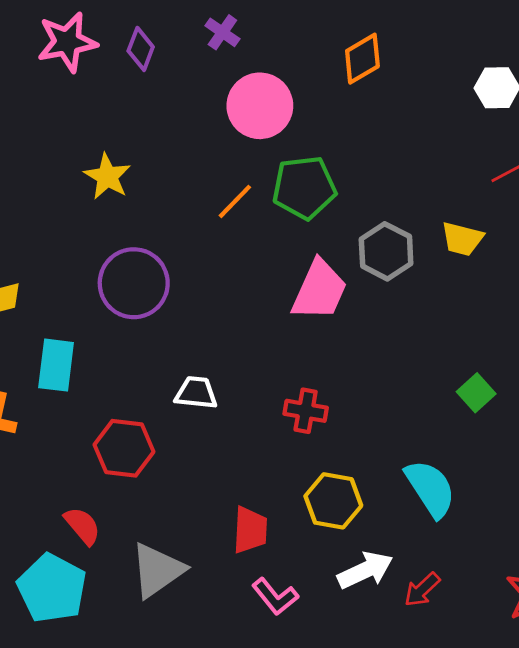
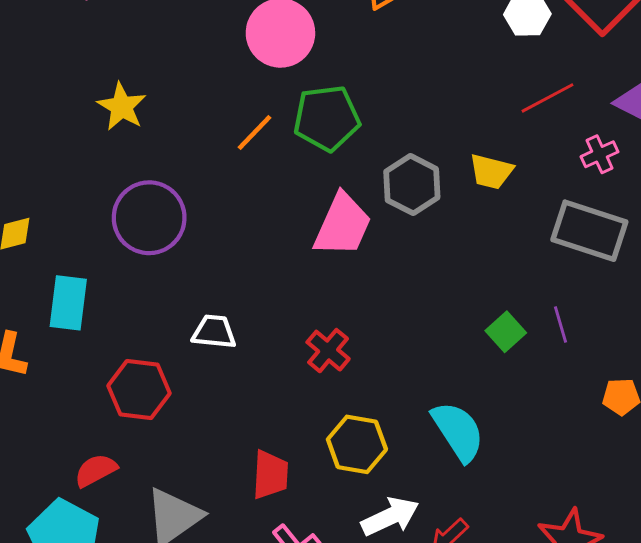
red cross: (306, 411) -> (328, 351), turned 30
red semicircle: (82, 526) -> (96, 470), turned -78

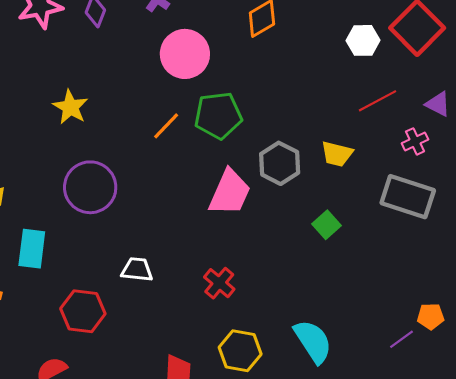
purple line: (561, 325) -> (401, 339), moved, turned 70
green square: (506, 332) -> (327, 225), moved

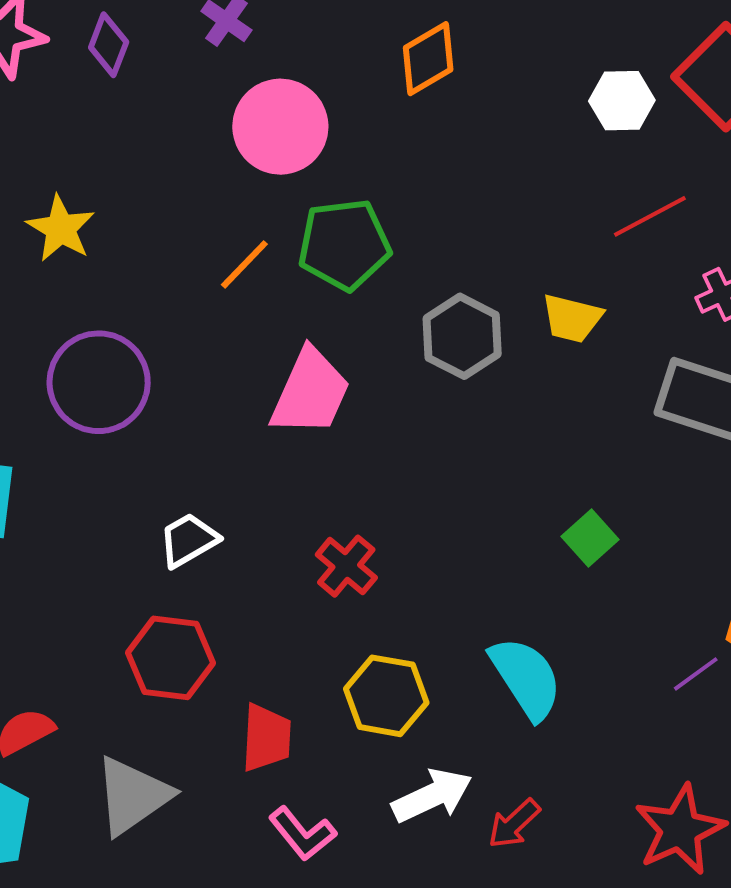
pink trapezoid: (230, 192) -> (310, 392), moved
green square: (327, 225) -> (590, 538), moved
white trapezoid: (137, 270) -> (188, 540), turned -36
red hexagon: (83, 311) -> (170, 658), moved

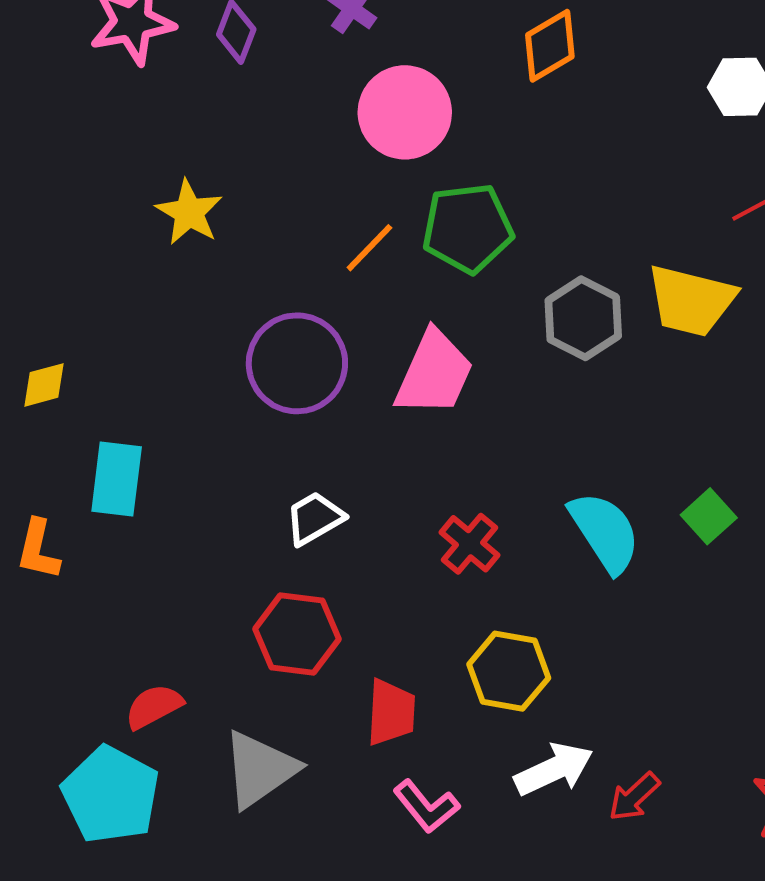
yellow trapezoid: (572, 318) -> (691, 301), size x1.5
purple circle: (99, 382) -> (297, 363), moved
cyan semicircle: (526, 678) -> (605, 532), moved

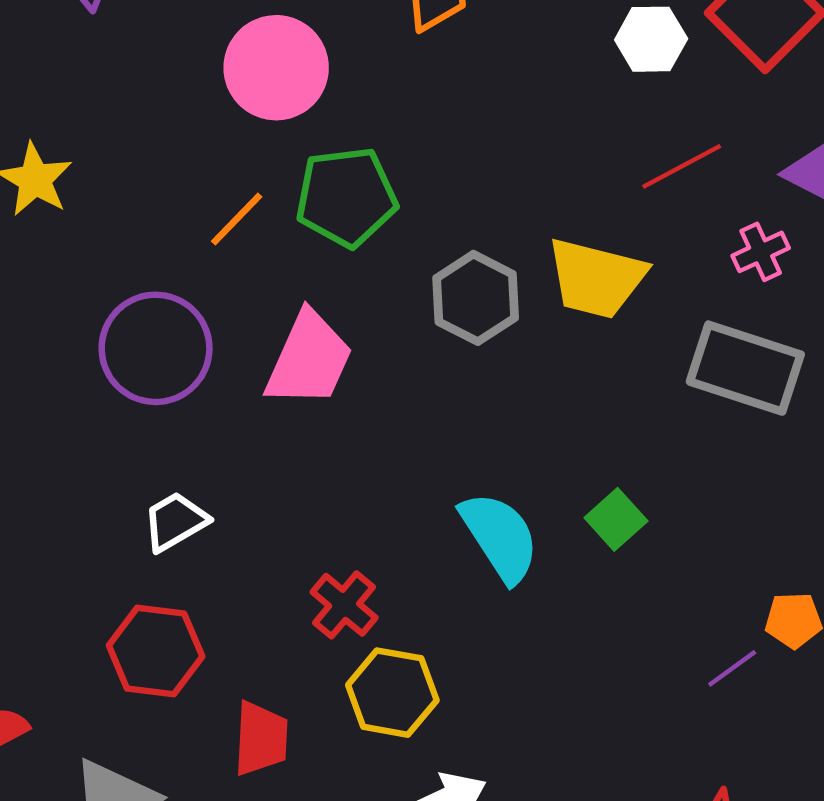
red cross: (469, 544) -> (344, 605), moved

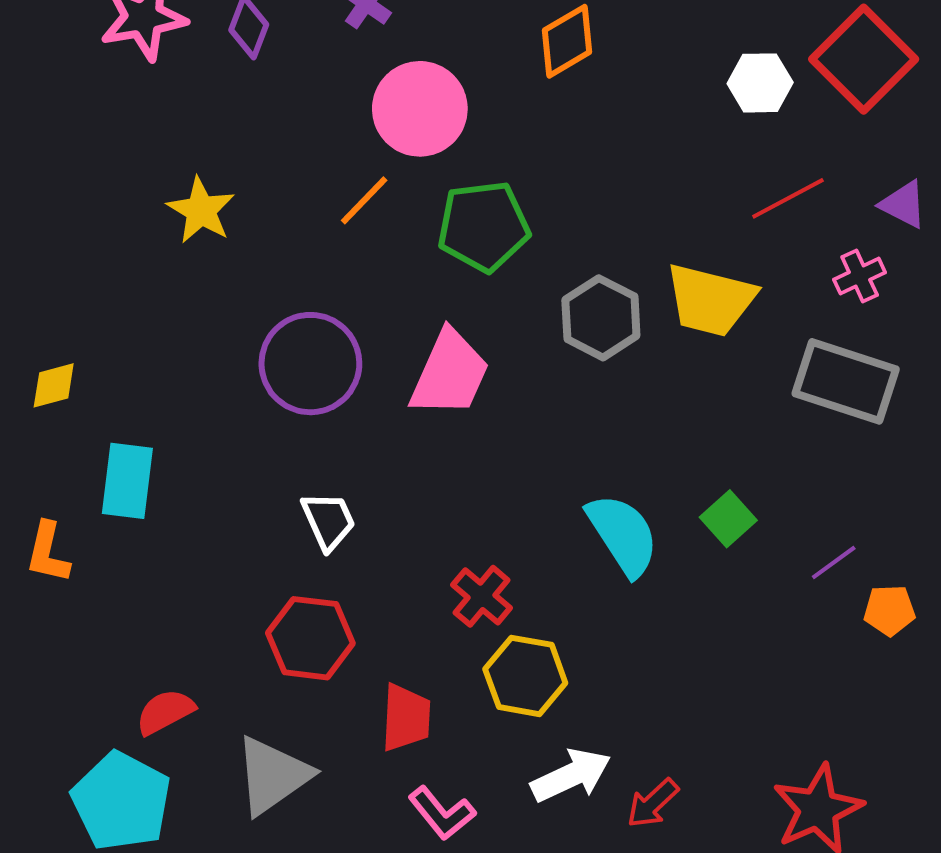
orange line: (237, 219) -> (364, 200), moved
white trapezoid: (175, 522) -> (328, 521), turned 96
purple line: (732, 668) -> (834, 563), moved

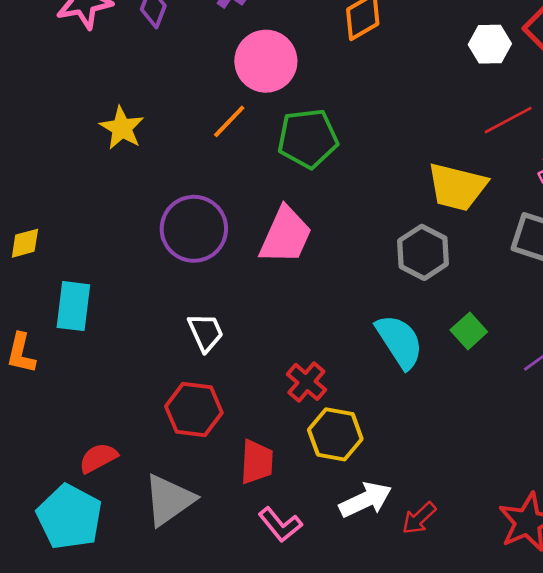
gray hexagon: (601, 318) -> (423, 252), moved

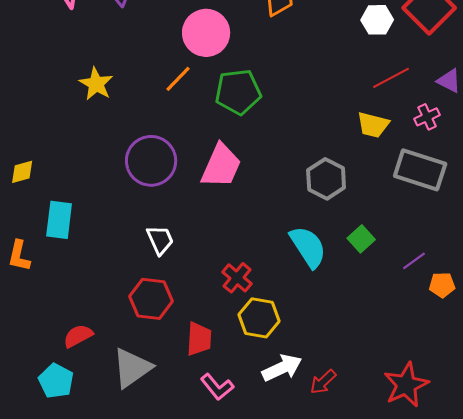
yellow trapezoid: (457, 187) -> (373, 125), moved, size x0.7
cyan pentagon: (69, 517) -> (56, 381), size x0.7

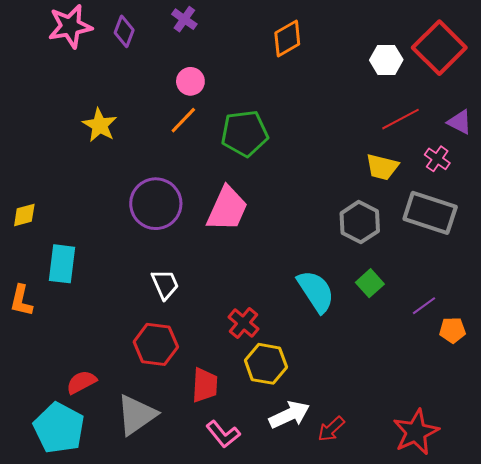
pink circle: (206, 33) -> (190, 81), moved, size x0.6
pink cross: (427, 117) -> (437, 159), turned -30
gray hexagon: (326, 179) -> (360, 222), moved
cyan pentagon: (56, 381) -> (59, 428), size x1.4

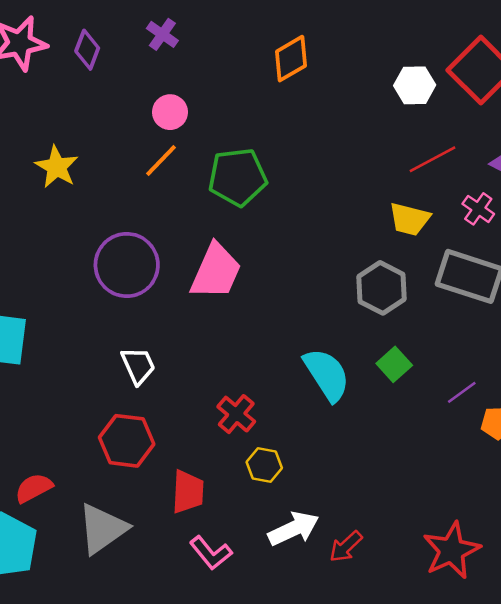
yellow hexagon: (266, 364) -> (264, 465), size x0.7

